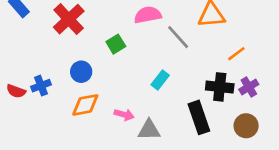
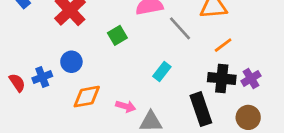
orange line: (236, 54) -> (223, 45), moved
blue circle: (81, 72) -> (71, 62), moved
red semicircle: (16, 91) -> (17, 83), turned -144

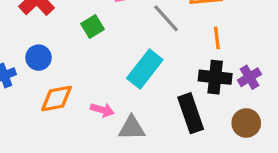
orange line: (223, 45) -> (217, 38), turned -60
cyan rectangle: (162, 71) -> (145, 69), size x1.6

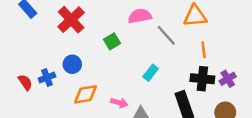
cyan rectangle: (145, 69) -> (151, 73), size x0.6

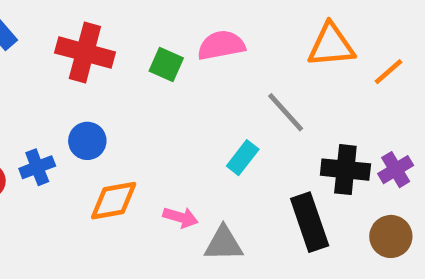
red cross: (71, 20) -> (85, 52), turned -32
gray line: (166, 35) -> (286, 112), moved
green square: (112, 41) -> (166, 64), moved, turned -35
orange line: (204, 50) -> (388, 72), moved, turned 56

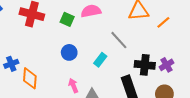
blue circle: (87, 141) -> (69, 52), moved
orange diamond: (114, 201) -> (30, 78), moved, turned -75
pink arrow: (181, 217) -> (73, 86), turned -128

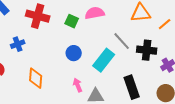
cyan rectangle: (100, 60) -> (104, 60), size x1.6
blue cross: (11, 64) -> (18, 44), moved
black cross: (145, 65) -> (147, 50), moved

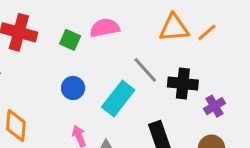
orange line: (165, 24) -> (207, 32), moved

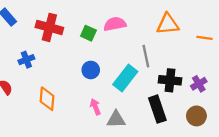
orange line: (207, 32) -> (204, 38), moved, turned 49
gray line: (145, 70) -> (146, 56), turned 30
black cross: (183, 83) -> (170, 80), moved

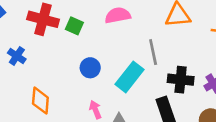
green square: (88, 33) -> (74, 26), moved
blue cross: (26, 60) -> (17, 56), turned -35

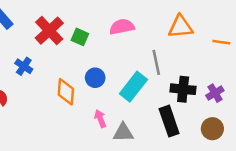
red cross: (43, 19) -> (49, 31), turned 32
orange diamond: (40, 101) -> (66, 92), moved

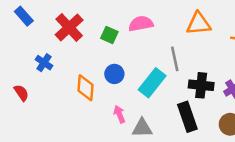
green square: (80, 37) -> (109, 35), moved

